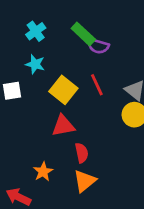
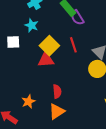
purple semicircle: (98, 46) -> (77, 18), turned 35
red triangle: (63, 126) -> (46, 60), moved

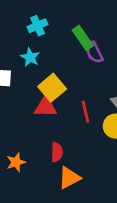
red line: (73, 45) -> (86, 112), moved
orange triangle: (57, 111) -> (69, 178), moved

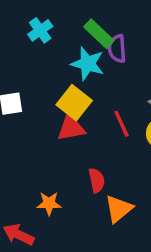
purple semicircle: (94, 52) -> (117, 49), turned 35
cyan star: (30, 57) -> (88, 64), moved, size x1.4
orange star: (16, 162) -> (49, 203), turned 30

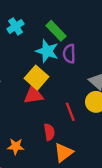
purple semicircle: (117, 49) -> (69, 54), moved
red line: (121, 124) -> (70, 112), moved

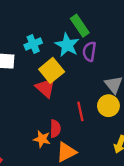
cyan cross: (16, 26) -> (33, 44), moved
red triangle: (33, 95) -> (45, 88), turned 40
orange star: (16, 146) -> (42, 139), moved

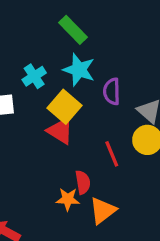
green rectangle: (80, 26) -> (73, 30), moved
purple semicircle: (89, 51) -> (112, 91), moved

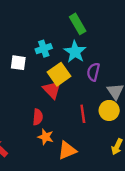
red semicircle: (83, 182) -> (38, 117), moved

